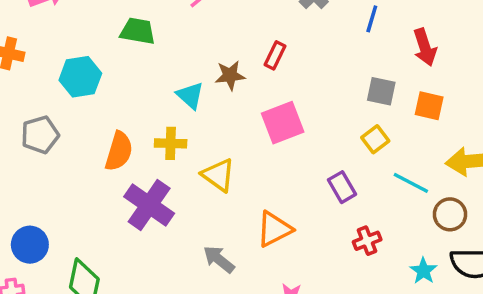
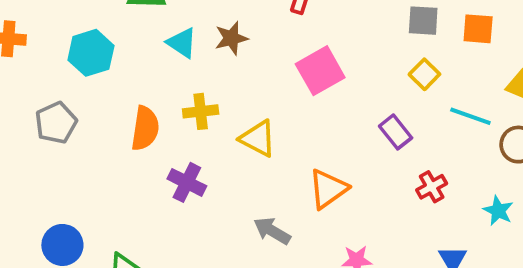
brown star: (230, 75) -> (231, 38), moved
cyan triangle: (190, 95) -> (182, 43), moved
purple cross: (149, 205) -> (187, 182), size x0.7

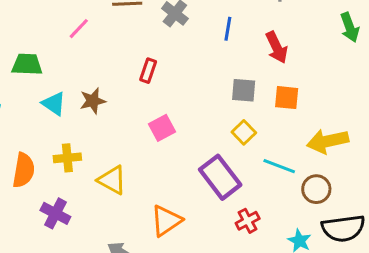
pink square: (320, 71) -> (162, 128), size x0.7
purple rectangle: (396, 132) -> (220, 177), size x1.6

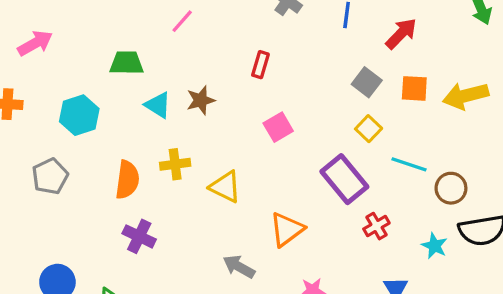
red arrow: (277, 47) -> (401, 34), turned -108
gray square: (244, 90) -> (367, 82), turned 35
yellow arrow: (328, 141) -> (466, 96), moved
purple cross: (55, 213) -> (139, 236), moved

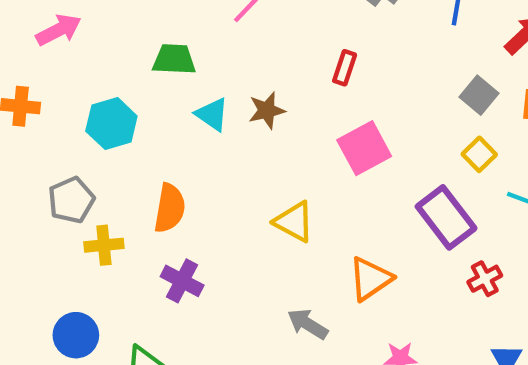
pink square: (278, 127) -> (364, 148), size x1.4
yellow cross: (175, 164) -> (104, 245), moved

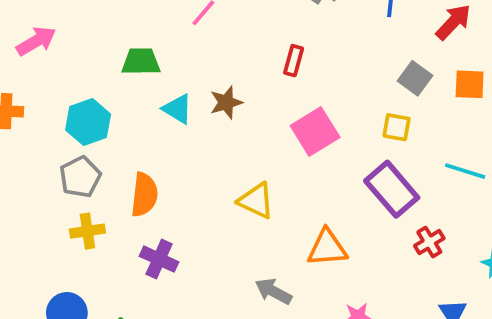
yellow square: (479, 154) -> (397, 127), moved, turned -32
gray pentagon: (71, 200) -> (80, 177), moved
orange triangle: (370, 279) -> (327, 248), turned 33

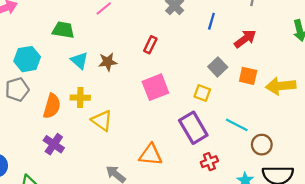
yellow triangle: (256, 201) -> (102, 121), moved
yellow cross: (87, 231) -> (80, 98), moved

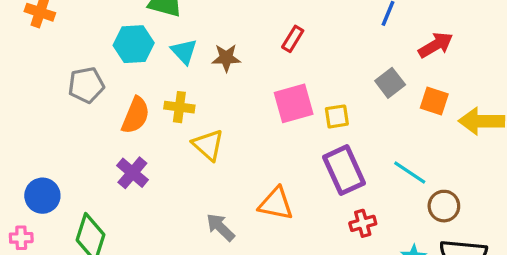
cyan hexagon: (27, 59) -> (134, 44), moved
yellow square: (202, 93) -> (337, 116), moved, turned -35

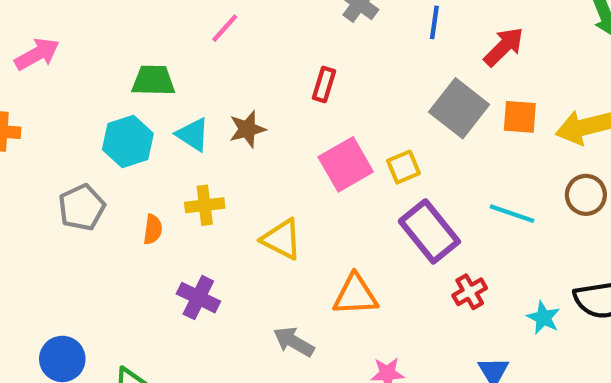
gray square: (390, 83) -> (459, 108), size x1.5
orange semicircle: (136, 115) -> (153, 229), size x0.6
yellow triangle: (208, 145) -> (282, 239), moved
purple cross: (132, 173) -> (198, 298), moved
brown circle: (444, 206) -> (586, 195), moved

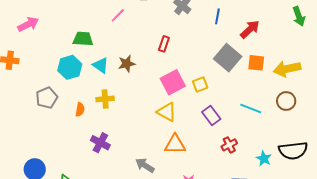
purple rectangle: (429, 231) -> (211, 116), size x0.7
yellow triangle: (282, 239) -> (167, 112), moved

